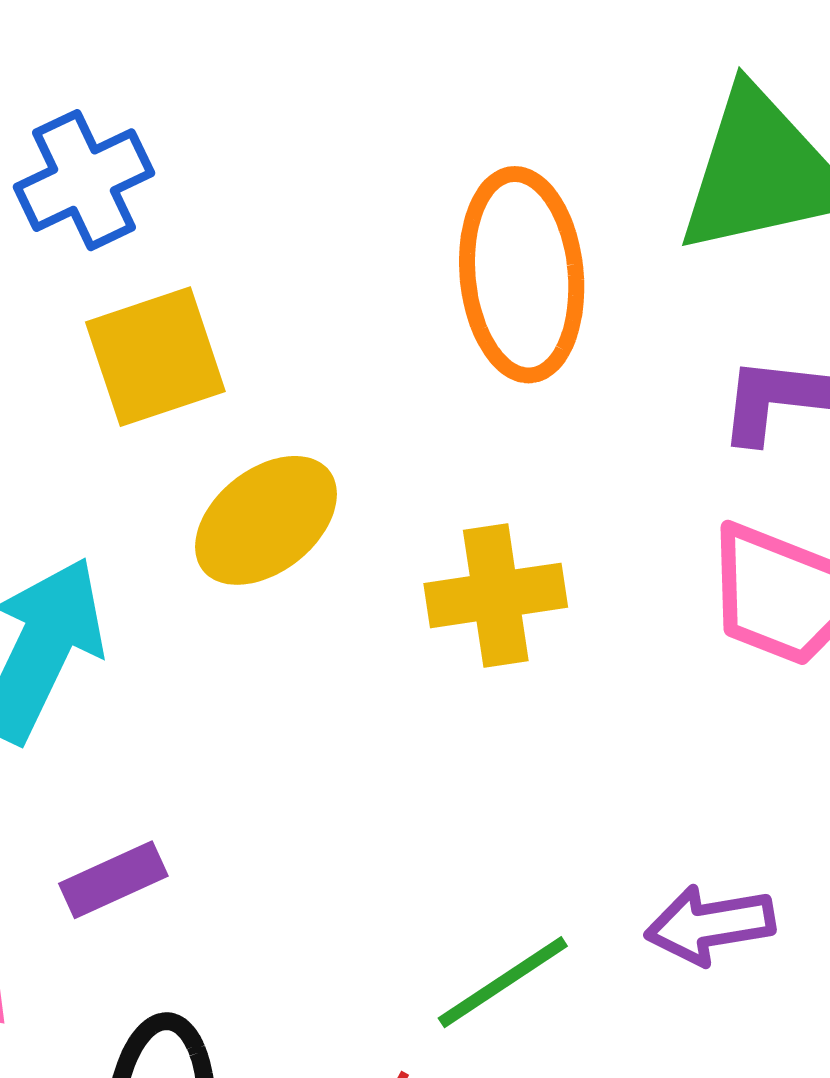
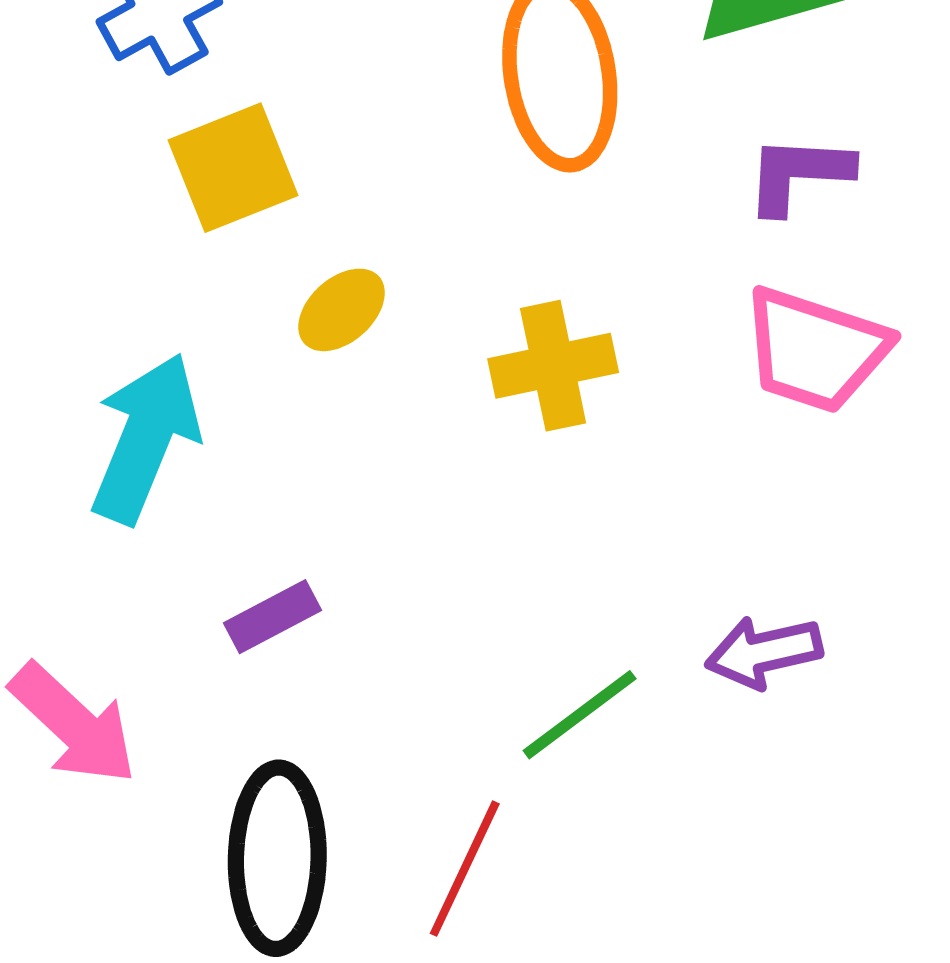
yellow ellipse: (266, 520) -> (342, 310), size x0.7
purple rectangle: (113, 880) -> (273, 617), moved

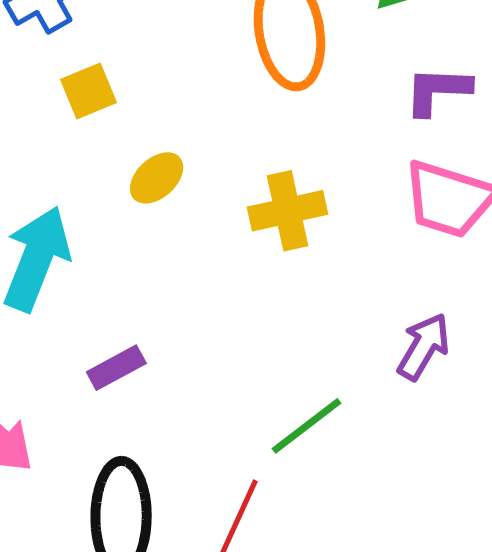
yellow square: (233, 168) -> (89, 91), size x0.7
purple arrow: (764, 652) -> (424, 346), moved, turned 134

